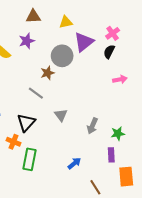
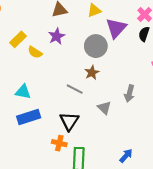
brown star: (47, 73) -> (92, 73), moved
gray arrow: (92, 126) -> (129, 93), moved

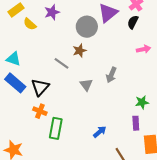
blue rectangle: (29, 117) -> (15, 83), turned 50
black triangle: (69, 121) -> (40, 87), moved

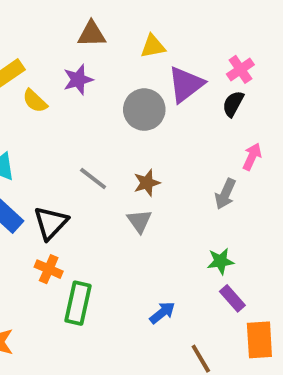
pink arrow: (144, 49) -> (252, 157), turned -56
brown star: (80, 51) -> (147, 183), moved
gray arrow: (111, 75) -> (225, 194), moved
green star: (142, 102) -> (220, 261), moved
purple rectangle: (136, 123) -> (232, 298), turned -40

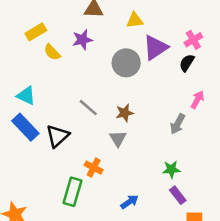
orange cross: (49, 269) -> (94, 168), moved

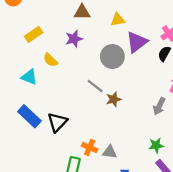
yellow semicircle: (52, 52) -> (50, 60), moved
cyan triangle: (26, 96) -> (29, 77), moved
gray line: (88, 108) -> (95, 86), moved
gray triangle: (118, 139) -> (110, 152), moved, turned -48

